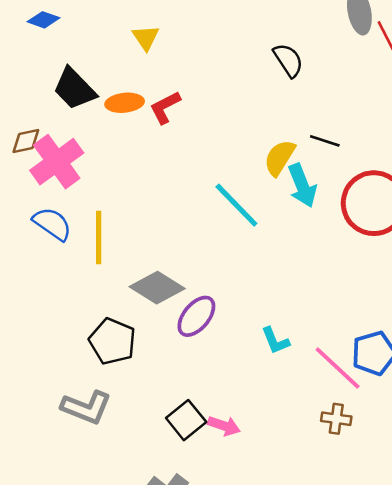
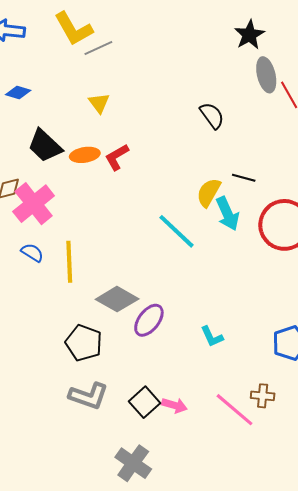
blue semicircle: (52, 224) -> (32, 253), size x0.7
pink line: (338, 368) -> (234, 410), moved
gray L-shape: (86, 407) -> (89, 396), moved

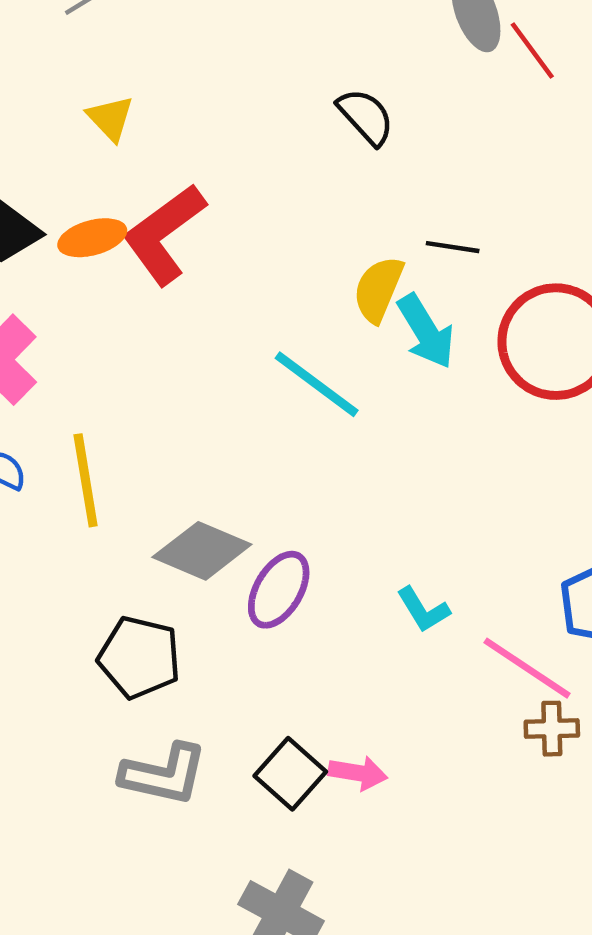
red L-shape: (117, 157) -> (164, 234), size x1.6
pink line: (234, 410) -> (527, 668), moved

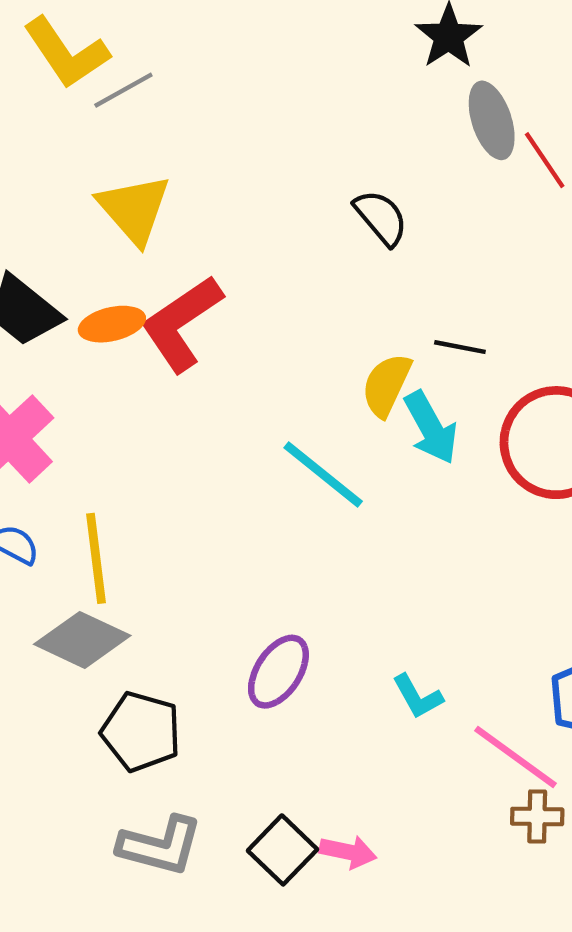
yellow triangle: (110, 118) -> (134, 209), size x1.6
gray diamond: (202, 551) -> (82, 640), moved

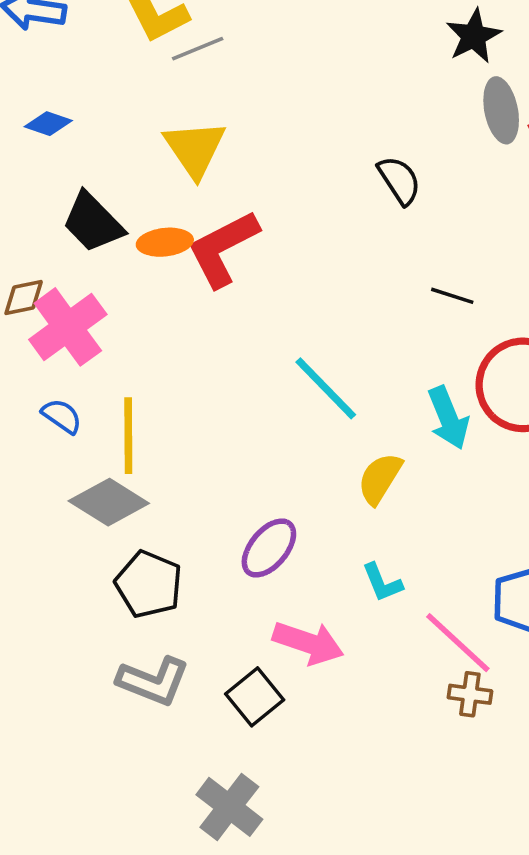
yellow semicircle: (386, 385) -> (380, 478), moved
cyan arrow: (431, 428) -> (448, 418), moved
pink arrow: (348, 852) -> (308, 643), moved, size x1.5

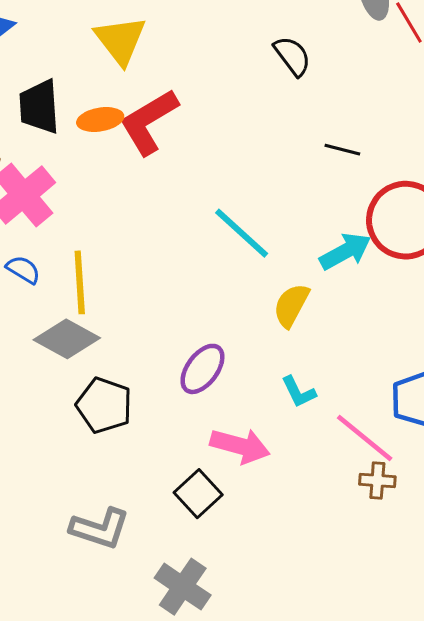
black trapezoid: (93, 222) -> (39, 107), turned 44
cyan arrow: (448, 418) -> (345, 251), turned -93
gray L-shape: (153, 681) -> (100, 528), moved

